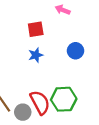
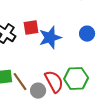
red square: (36, 29) -> (31, 28), moved
blue star: (36, 55) -> (50, 38), size x1.6

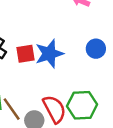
red square: (31, 28) -> (25, 54), moved

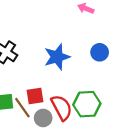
red square: (25, 54) -> (35, 96), moved

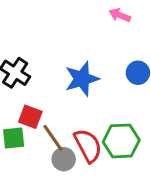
red square: (35, 96) -> (30, 117), moved, turned 30
brown line: (22, 108) -> (53, 138), moved

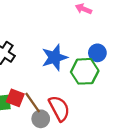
red square: (30, 117) -> (15, 98), moved
green hexagon: (121, 141) -> (85, 71), moved

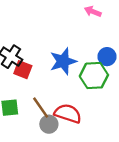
red square: (15, 98) -> (23, 70), moved
red semicircle: (59, 108) -> (68, 114), turned -44

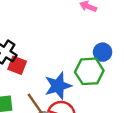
blue star: (63, 61) -> (58, 86), moved

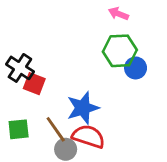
green hexagon: (89, 71) -> (120, 51), moved

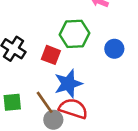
green hexagon: (120, 51) -> (75, 34), moved
red square: (34, 84) -> (51, 55), moved

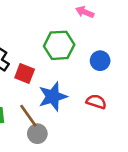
red square: (51, 55) -> (25, 73), moved
red semicircle: (73, 109) -> (96, 102), moved, size x0.7

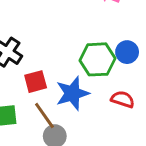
green hexagon: (59, 45) -> (98, 59), moved
red square: (25, 73) -> (36, 82), moved, turned -36

